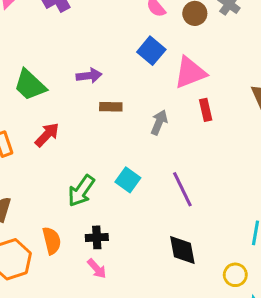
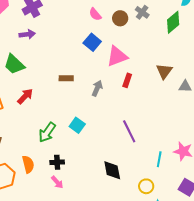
purple arrow: (89, 76) -> (27, 34), moved
red rectangle: (206, 110) -> (127, 80), turned 32
purple line: (182, 189) -> (129, 131), moved

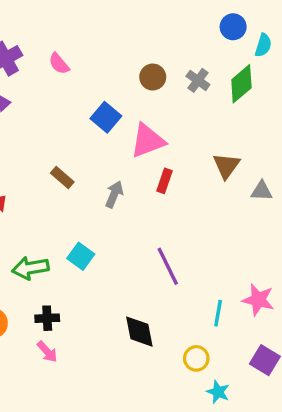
gray cross: (142, 12) -> (198, 80), moved
pink semicircle: (95, 14) -> (59, 64), moved
brown rectangle: (66, 78) -> (62, 178), turned 40
green arrow: (47, 132) -> (30, 268), turned 45

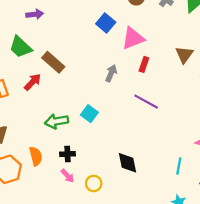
brown rectangle: (62, 178) -> (53, 62), moved, size x1.5
purple line: (168, 266) -> (146, 102), moved, turned -35
cyan line: (218, 313) -> (179, 166), moved
yellow circle: (196, 358) -> (94, 183), moved

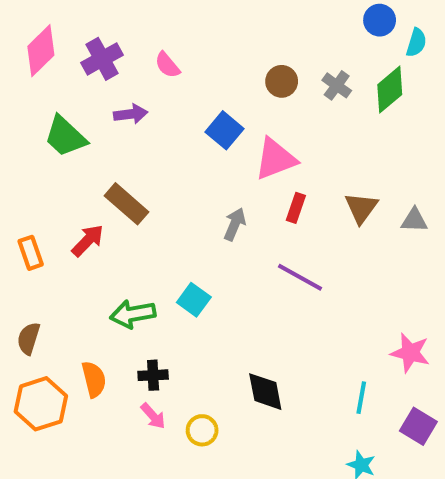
purple arrow: (35, 14) -> (131, 114), moved
green trapezoid: (21, 47) -> (65, 136), moved
brown triangle: (184, 55) -> (361, 208), moved

